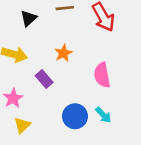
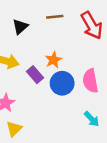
purple rectangle: (44, 79) -> (35, 75), moved
blue circle: (75, 116) -> (62, 83), moved

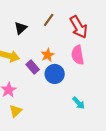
brown line: (55, 17) -> (49, 20), turned -48
pink semicircle: (90, 81) -> (78, 55), moved

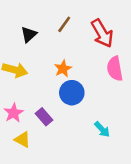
pink semicircle: (78, 55) -> (115, 69), moved
purple rectangle: (33, 67) -> (44, 117), moved
yellow triangle: (16, 111) -> (22, 139), turned -48

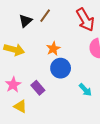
brown line: (64, 24) -> (45, 16), moved
cyan arrow: (102, 129) -> (85, 90), moved

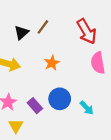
blue circle: (61, 68) -> (60, 99), moved
yellow triangle: (20, 106) -> (16, 126), turned 32

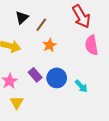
brown line: (43, 27) -> (41, 25), moved
purple rectangle: (35, 106) -> (35, 75), moved

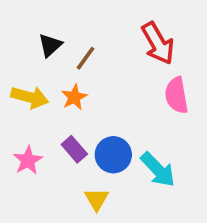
orange star: (49, 45) -> (74, 97), moved
cyan arrow: (81, 86) -> (158, 170), size x1.5
yellow triangle: (17, 103) -> (97, 199), moved

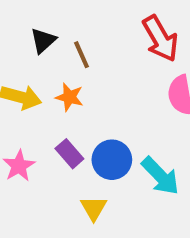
brown line: (85, 58) -> (82, 55), turned -60
orange star: (74, 97) -> (69, 97), turned -30

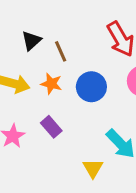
blue circle: (112, 160) -> (91, 87), moved
yellow triangle: (94, 208) -> (93, 168), moved

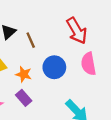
orange star: (51, 84) -> (24, 74), moved

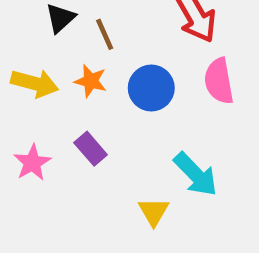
orange star: (24, 74) -> (91, 81), moved

